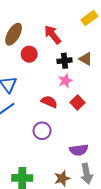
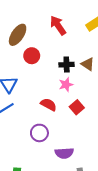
red arrow: (52, 35) -> (58, 25), moved
purple semicircle: (79, 150) -> (64, 153), moved

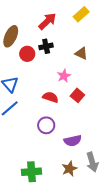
red arrow: (58, 25) -> (47, 21), turned 90
black cross: (67, 65) -> (46, 46), moved

